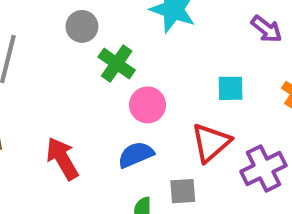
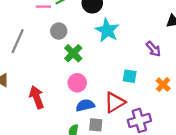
pink circle: (148, 105) -> (77, 83), moved
blue semicircle: (136, 155) -> (85, 105), moved

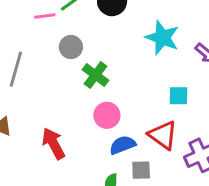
cyan star: (107, 30) -> (162, 38), moved
red triangle: (115, 102) -> (163, 135), turned -45

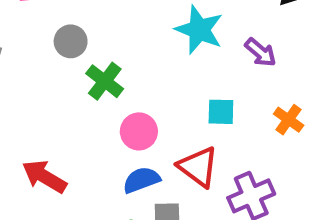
pink circle: (107, 115) -> (139, 131), moved
red arrow: (53, 143) -> (44, 177), turned -32

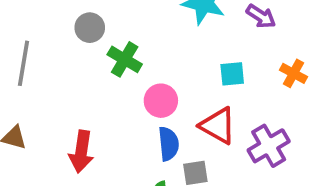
red arrow: (44, 177) -> (81, 152), turned -105
blue semicircle: (141, 180) -> (169, 144), turned 112

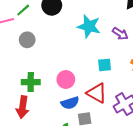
green cross: (125, 59) -> (31, 82), moved, turned -30
blue semicircle: (169, 144) -> (70, 103), turned 78

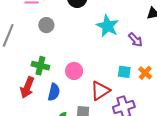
cyan square: (105, 65) -> (124, 72), moved
red triangle: (97, 93) -> (100, 91), turned 45
blue semicircle: (70, 103) -> (54, 92), moved, turned -72

